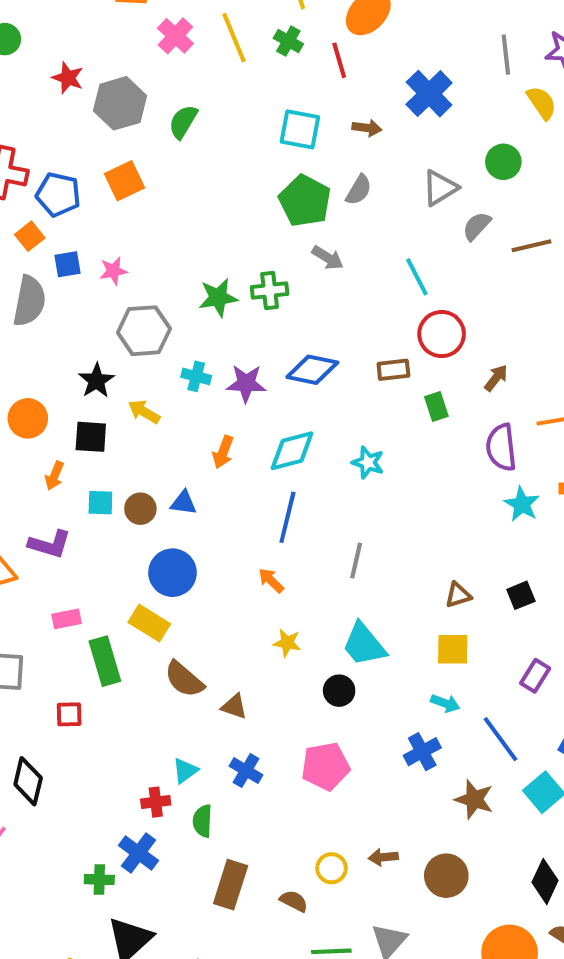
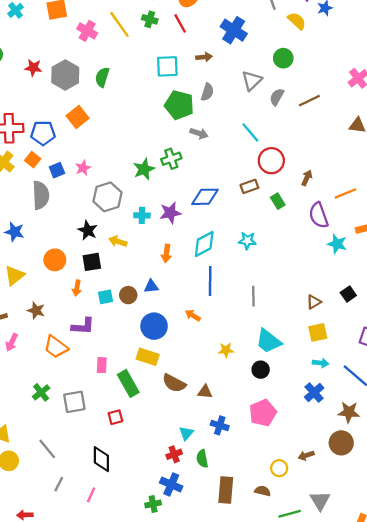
orange arrow: (271, 580) -> (193, 315), moved
pink rectangle: (67, 619) -> (102, 365), turned -63
brown circle: (446, 876) -> (341, 443), moved

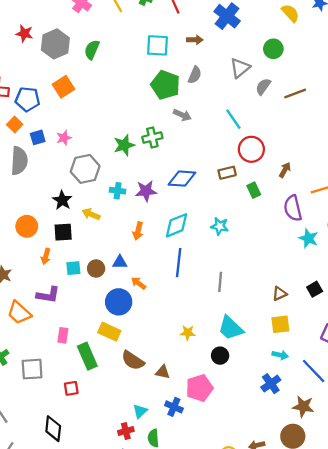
orange arrow: (193, 315) -> (138, 283), moved
pink pentagon: (263, 413) -> (199, 388), moved

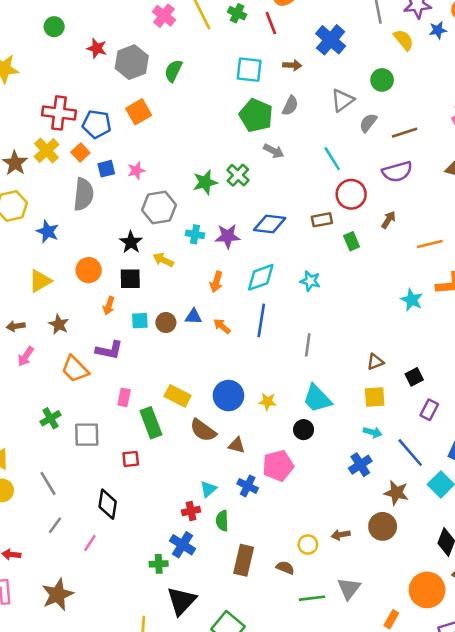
green cross: (152, 137) -> (238, 175), turned -36
purple semicircle: (293, 208) -> (397, 172), moved, turned -95
orange arrow: (138, 283) -> (222, 326), moved
black square: (315, 289) -> (414, 377), moved
blue circle: (119, 302) -> (228, 396), moved

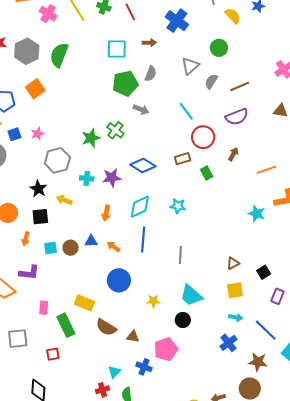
green semicircle: (173, 71) -> (59, 55), size x1.4
green pentagon: (256, 115) -> (125, 83), turned -30
blue diamond: (270, 224) -> (143, 165), turned 30
blue circle: (228, 396) -> (119, 280), moved

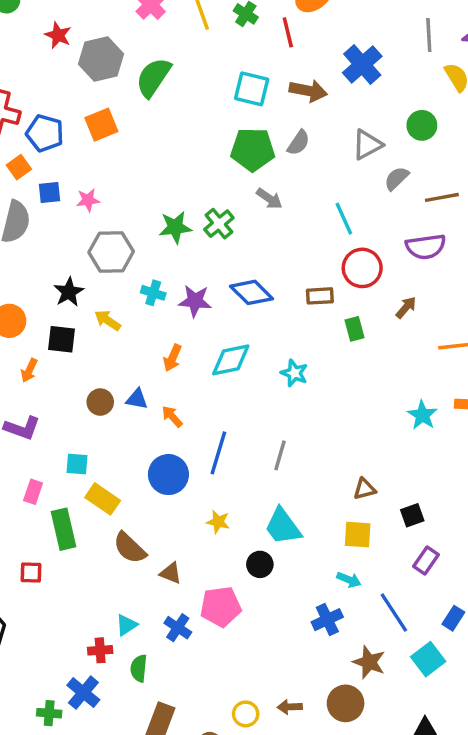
brown arrow: (149, 43) -> (308, 91), size x1.5
blue line: (143, 240) -> (218, 453), moved
cyan square: (50, 248) -> (77, 464), moved

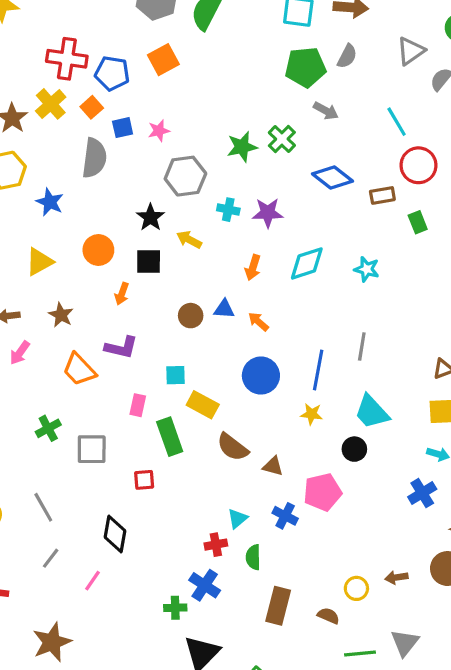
blue diamond: (251, 292) -> (333, 178), moved
blue line: (218, 453) -> (318, 370), moved

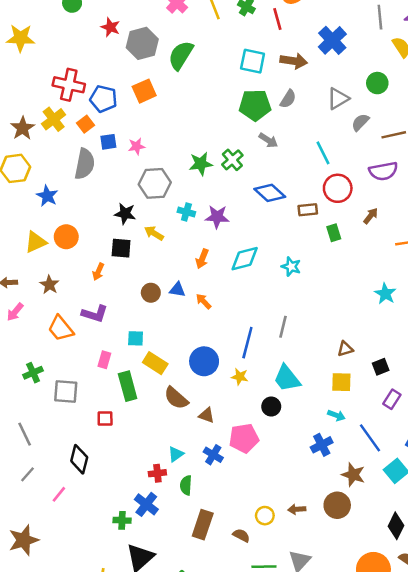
black star: (150, 217) -> (125, 214), turned -30
orange circle: (98, 250) -> (66, 237), moved
blue circle: (261, 376) -> (204, 361), moved

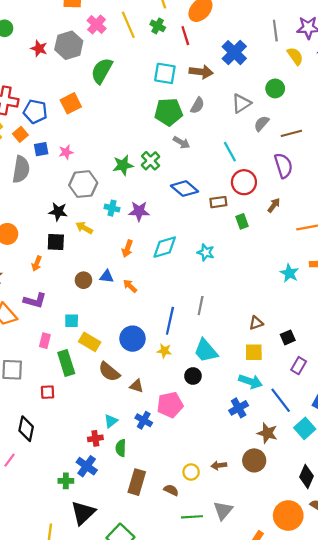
gray hexagon: (142, 43) -> (69, 45), moved
purple semicircle: (383, 171) -> (283, 166), turned -95
cyan arrow: (336, 415) -> (250, 382), size x1.5

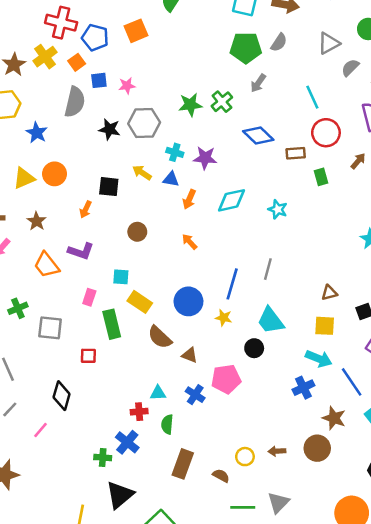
gray arrow: (181, 142) -> (258, 83), turned 91
black star: (58, 212) -> (109, 129), moved
blue triangle: (107, 277) -> (171, 179), moved
cyan triangle: (111, 421) -> (158, 393), turned 32

